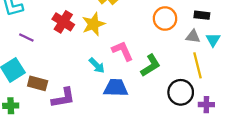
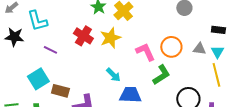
black rectangle: (202, 15) -> (218, 30), moved
orange circle: (165, 19) -> (171, 47), moved
pink L-shape: (123, 51) -> (145, 52), moved
yellow line: (197, 65) -> (216, 75), moved

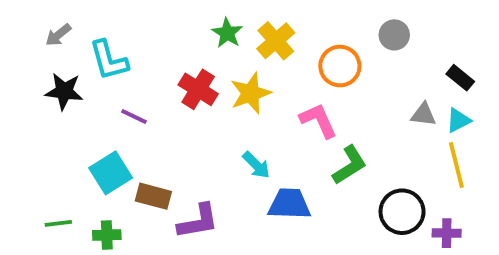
black rectangle: (218, 30) -> (460, 78), turned 32
orange circle: (171, 47) -> (340, 66), moved
cyan triangle: (217, 52) -> (458, 120), turned 32

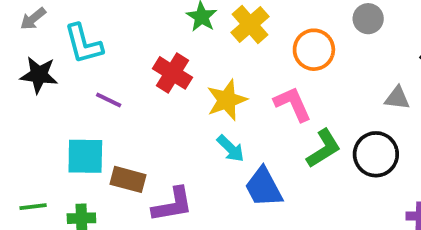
yellow star: (251, 93) -> (227, 100), moved
cyan square: (111, 173) -> (85, 156), turned 33
blue trapezoid: (289, 204) -> (264, 187), turned -120
black circle: (402, 212) -> (376, 154), moved

